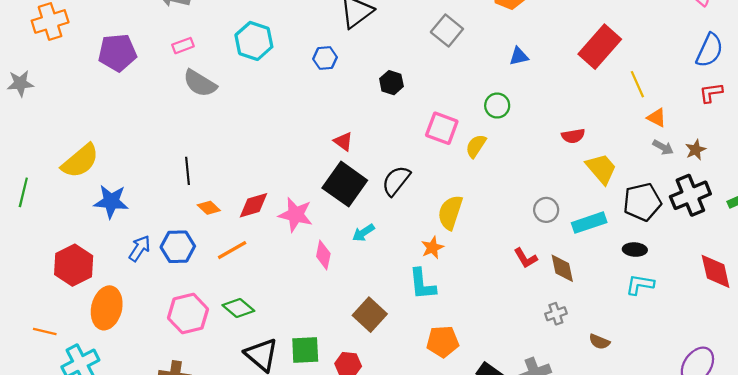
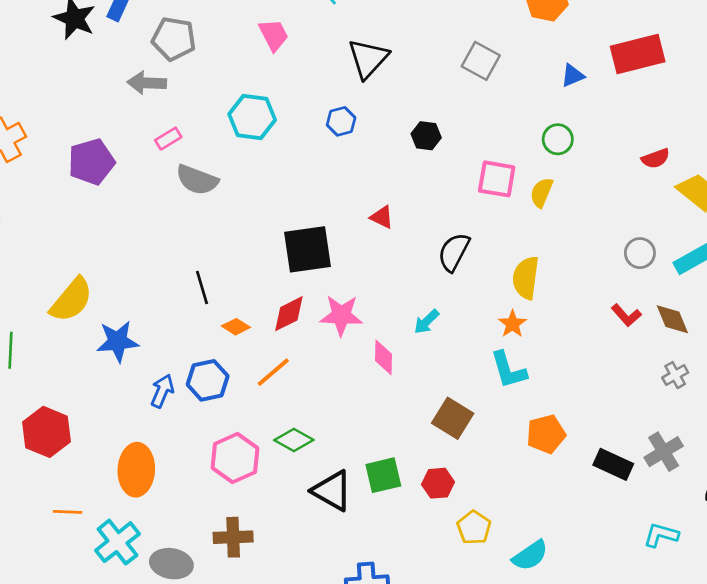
red rectangle: (600, 47) -> (638, 54), moved, turned 45
black square: (345, 184) -> (308, 249), moved, turned -33
red hexagon: (74, 265) -> (46, 432), moved

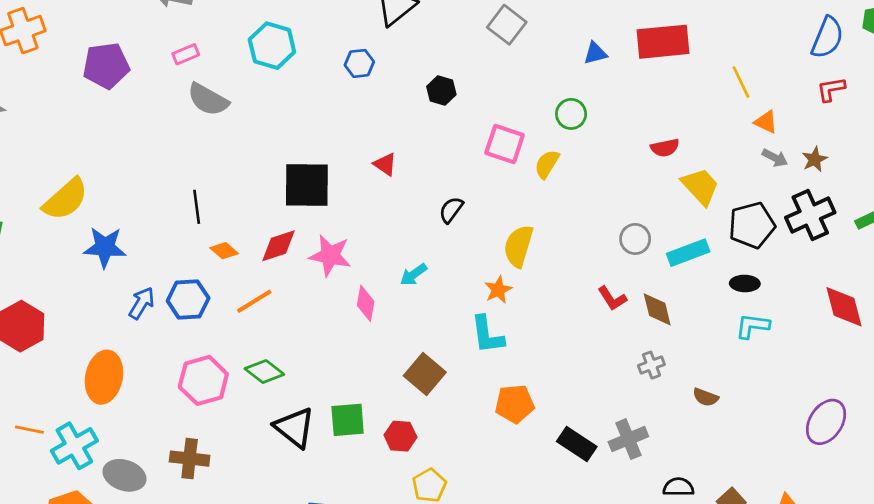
black semicircle: (454, 252) -> (451, 210), size x0.7
orange line: (68, 512) -> (29, 430), moved

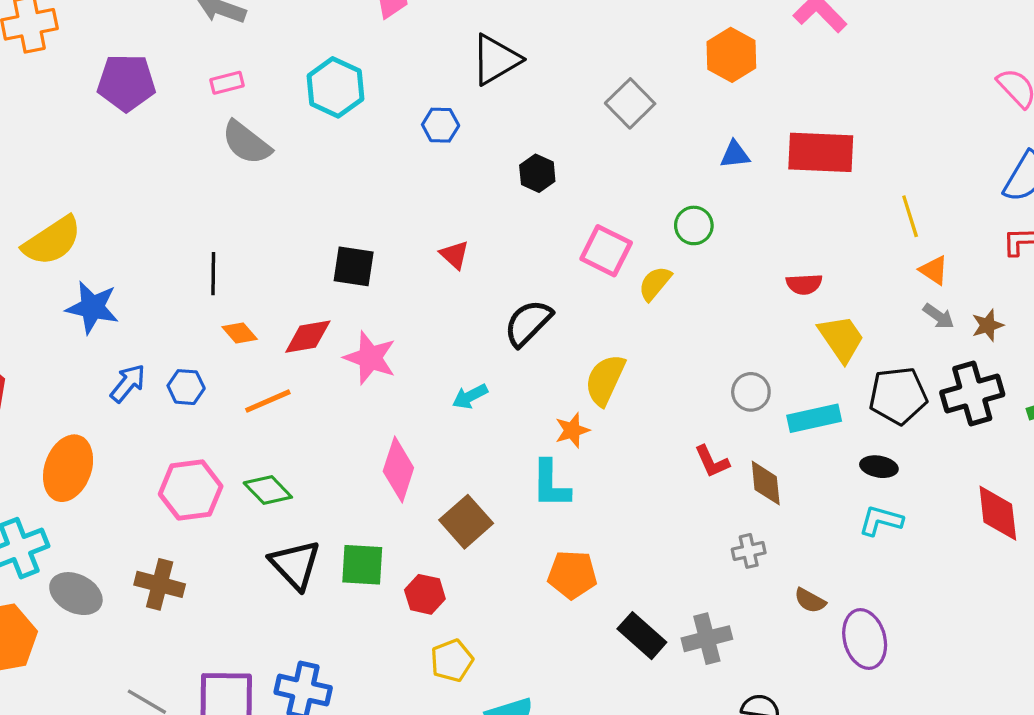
black square: (307, 185) -> (354, 266), size x0.7
black semicircle: (451, 210) -> (528, 323), size x1.5
blue hexagon: (188, 299) -> (186, 387), size x0.7
pink diamond: (366, 303) -> (398, 469), moved, size x1.4
purple ellipse: (826, 422) -> (865, 639), moved, turned -57

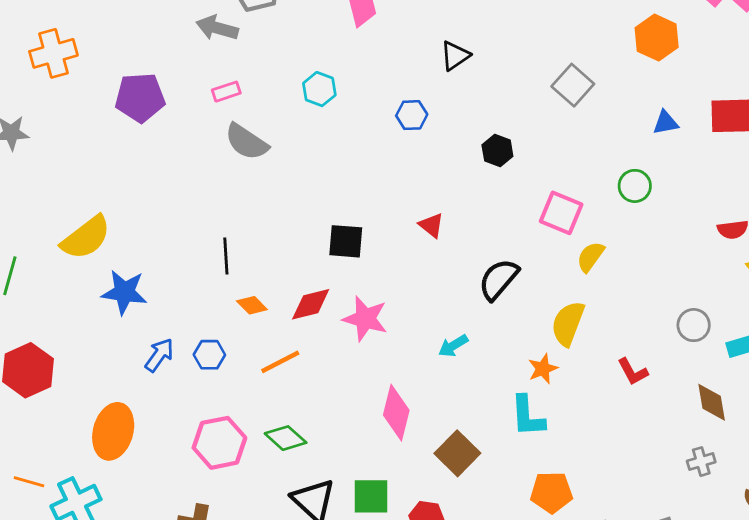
black triangle: (496, 60) -> (455, 56), size x0.7
cyan hexagon: (335, 87) -> (319, 89), size x0.7
yellow semicircle: (655, 283) -> (590, 257), moved
red L-shape: (712, 462) -> (633, 372), moved

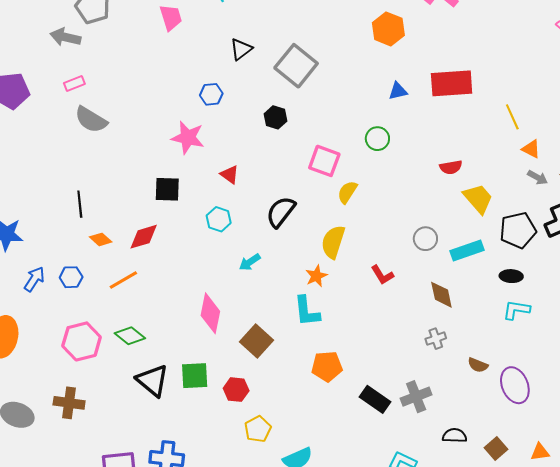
gray square: (573, 85) -> (296, 66), moved, size x1.4
cyan hexagon: (319, 89) -> (219, 219), moved
pink star: (365, 319) -> (188, 138), moved

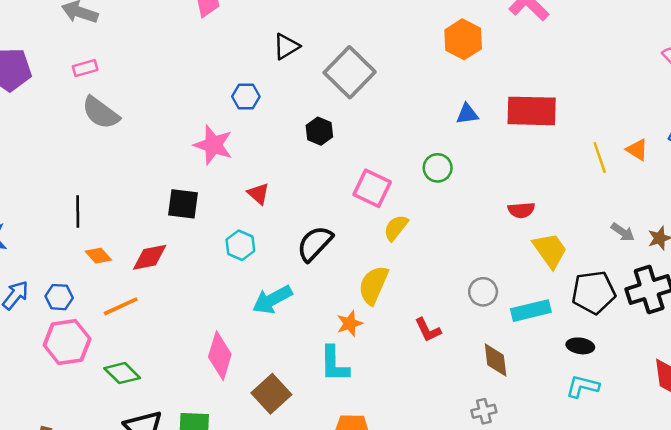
orange triangle: (531, 149) -> (637, 150), moved
cyan arrow: (250, 262) -> (272, 300), size x1.5
pink hexagon: (82, 341) -> (67, 342), moved

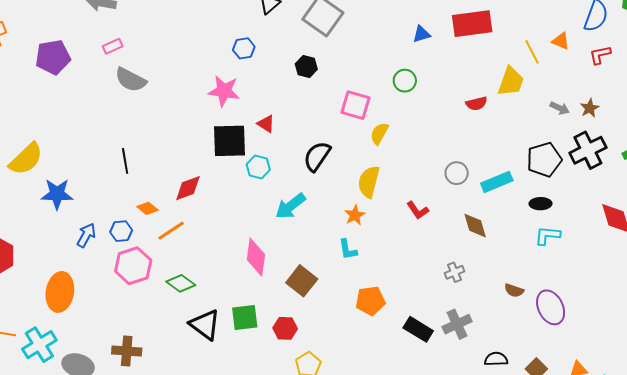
black square: (183, 204) -> (229, 141), moved, size x1.4
yellow trapezoid: (550, 250) -> (511, 81), moved, turned 64
orange diamond: (98, 256) -> (147, 208), moved
cyan L-shape: (334, 364) -> (348, 249), size x0.7
gray cross: (484, 411) -> (454, 272), moved

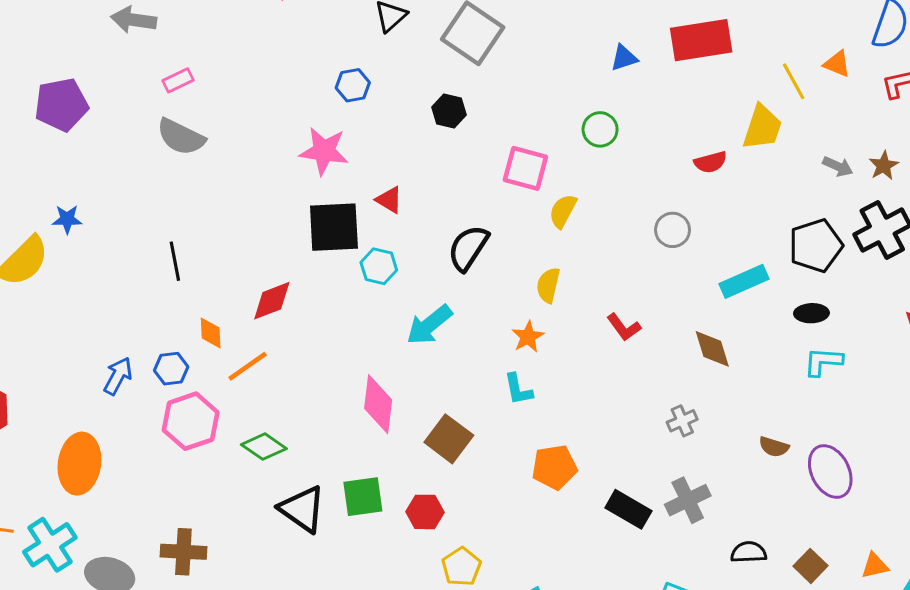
pink rectangle: (113, 46) -> (178, 80), moved
gray circle: (457, 173) -> (673, 230), moved
yellow semicircle: (369, 182) -> (548, 285), size x0.7
blue star: (57, 194) -> (67, 219), moved, size x0.6
orange diamond: (147, 208) -> (211, 333), turned 50

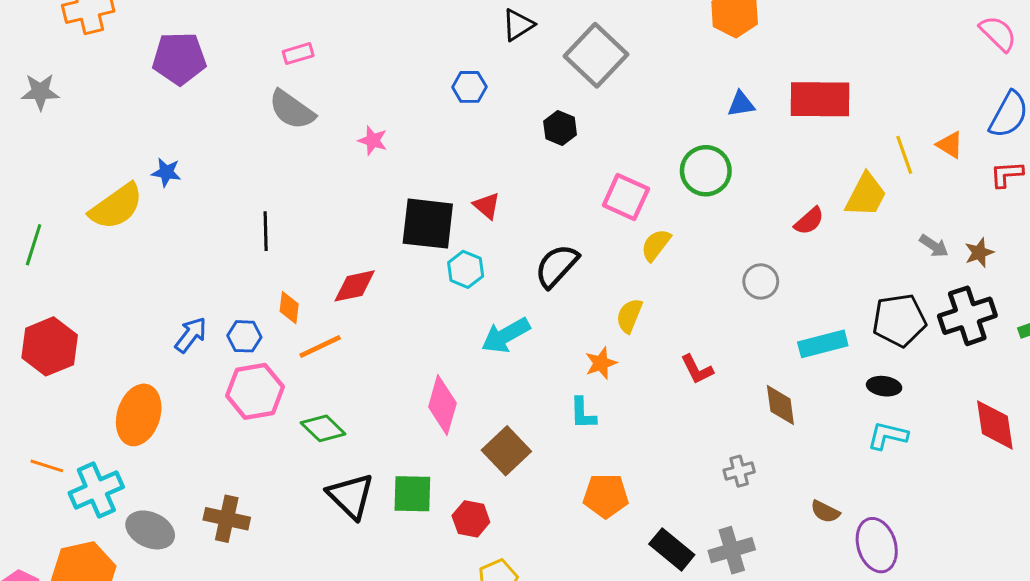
green circle: (600, 129) -> (706, 171), size x1.4
pink star: (324, 151) -> (373, 140), moved, size x0.6
red semicircle: (710, 162) -> (809, 221), turned -36

